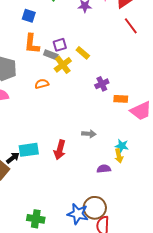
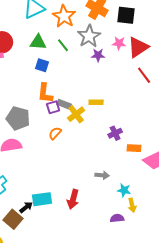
purple square: (60, 45) -> (53, 107), moved
yellow rectangle: (83, 53) -> (96, 102), turned -40
orange semicircle: (42, 84) -> (55, 133), turned -32
gray arrow: (89, 134) -> (102, 175), moved
cyan star: (122, 146) -> (124, 190), moved

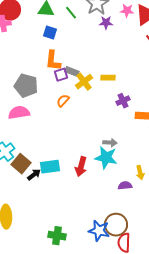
yellow rectangle: (96, 102) -> (108, 78), moved
cyan star: (124, 190) -> (106, 158), moved, size x1.6
brown square: (13, 219) -> (21, 164), moved

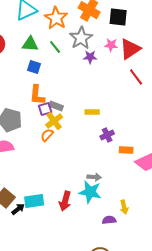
yellow cross: (84, 82) -> (54, 121), moved

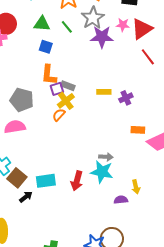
purple star: (90, 57) -> (102, 37), size x1.6
purple cross: (107, 135) -> (126, 98), moved
black arrow: (18, 209) -> (26, 197), moved

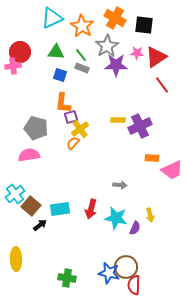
gray rectangle: (68, 86) -> (82, 68), moved
purple cross: (126, 98) -> (140, 126), size x1.6
cyan star: (102, 172) -> (116, 218), moved
purple semicircle: (121, 200) -> (135, 228), turned 120

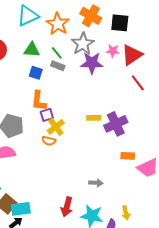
orange semicircle: (73, 143) -> (49, 141), turned -120
cyan rectangle: (60, 209) -> (21, 209), moved

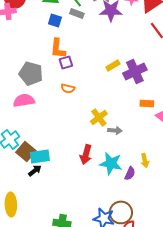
yellow rectangle: (94, 118) -> (113, 65), turned -32
yellow cross: (56, 127) -> (99, 117), moved

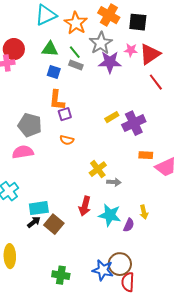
brown square: (26, 151) -> (54, 224), moved

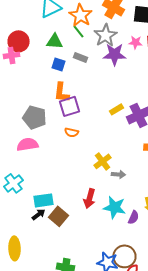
green line: (75, 52) -> (78, 31), moved
purple square: (65, 114) -> (70, 106), size x1.5

